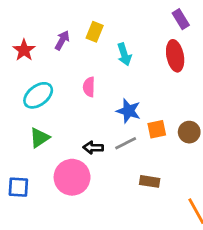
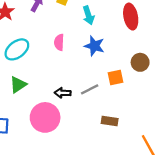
blue star: (128, 111) -> (94, 46), moved
brown circle: (189, 132) -> (140, 62), moved

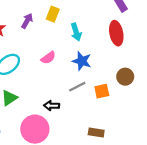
pink semicircle: (59, 42) -> (48, 58), turned -128
gray line: (90, 89) -> (77, 87), moved

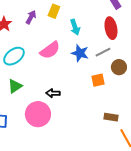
pink semicircle: (48, 58) -> (50, 50), size x1.5
gray line: (77, 87) -> (103, 52), moved
brown rectangle: (96, 132) -> (111, 117), moved

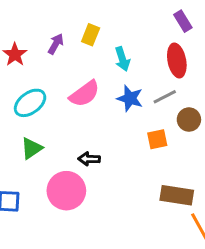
brown rectangle: (111, 117) -> (177, 195), size x1.5

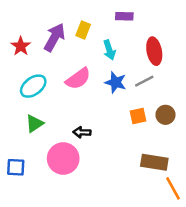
purple rectangle: (183, 21) -> (124, 16), moved, turned -56
purple arrow: (56, 44) -> (54, 37), size x1.6
brown circle: (189, 120) -> (165, 115), moved

